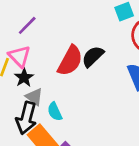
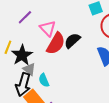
pink triangle: (20, 56) -> (48, 28), moved
black star: (24, 78) -> (22, 55), size x1.5

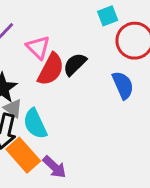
cyan semicircle: (44, 80) -> (35, 124), size x1.5

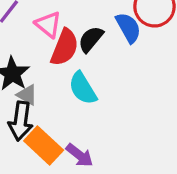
blue semicircle: (123, 85) -> (128, 28), moved
cyan semicircle: (35, 124) -> (83, 88), moved

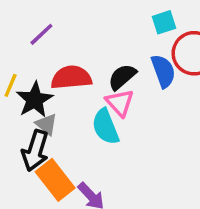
pink triangle: (48, 25) -> (120, 103), moved
red semicircle: (65, 47) -> (71, 78), moved, turned -126

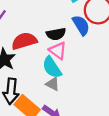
black semicircle: (122, 77) -> (56, 34), turned -138
gray triangle: (46, 124) -> (53, 84), moved

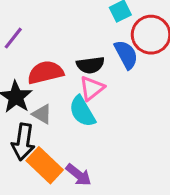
pink triangle: (58, 51) -> (92, 88), turned 42
gray triangle: (53, 84) -> (42, 114), moved

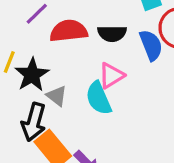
black semicircle: (90, 65) -> (112, 33), moved
red semicircle: (45, 72) -> (69, 31), moved

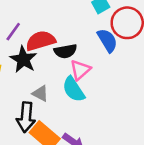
black semicircle: (112, 33) -> (65, 51), moved
black star: (32, 75) -> (23, 59), moved

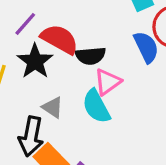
red semicircle: (41, 41) -> (60, 39), turned 40

